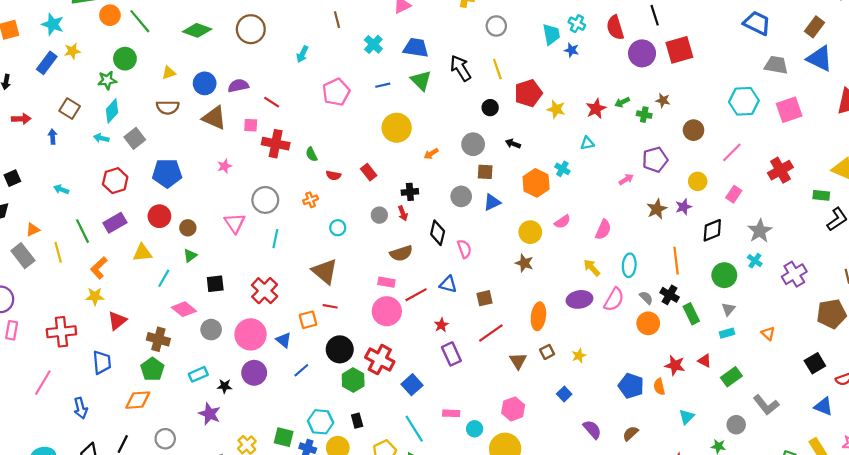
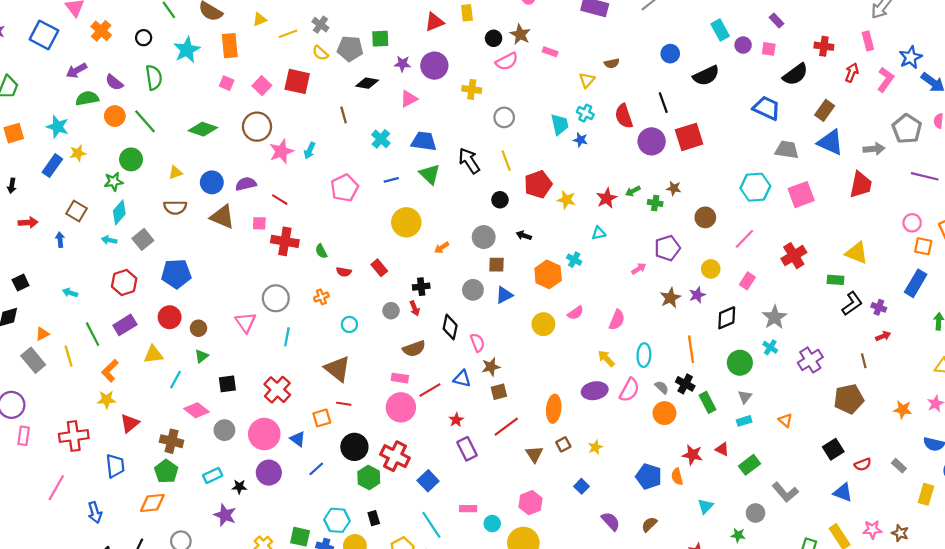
pink star: (224, 166) -> (281, 151), moved, size x1.6
brown star: (524, 263) -> (491, 367), moved, turned -30

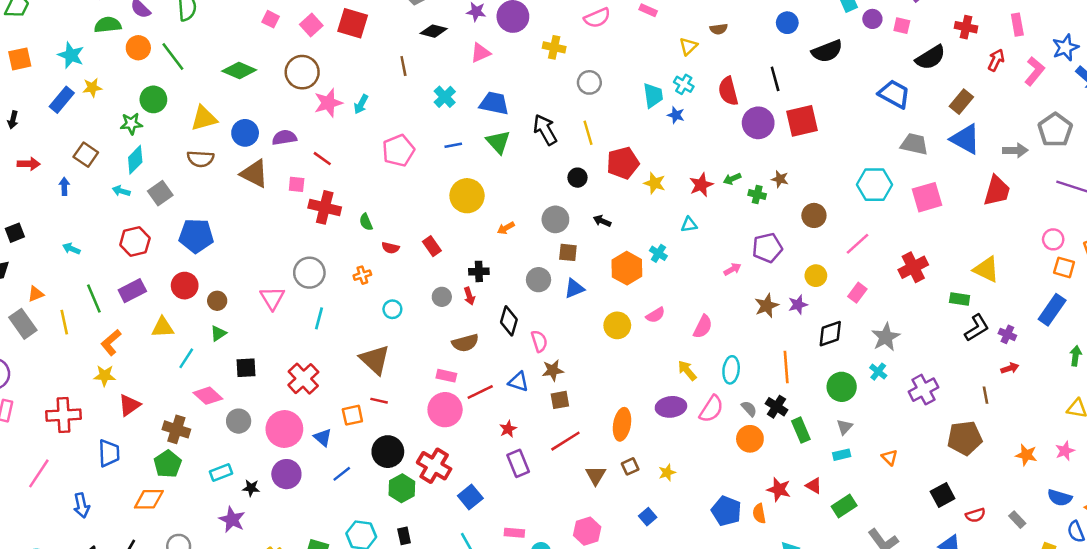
yellow triangle: (175, 172) -> (204, 118), size x1.6

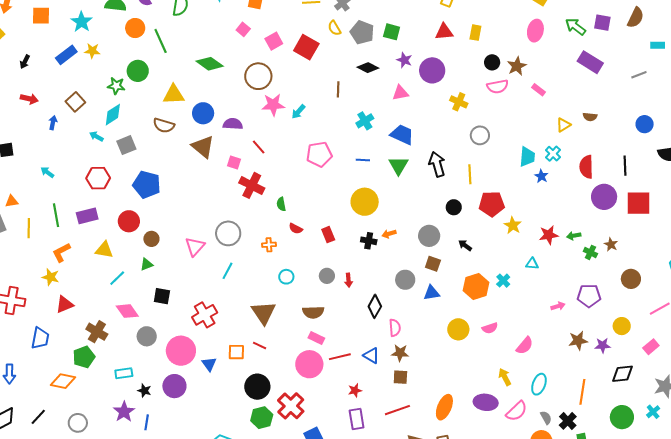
black cross: (479, 271) -> (369, 241), moved
brown semicircle: (465, 343) -> (313, 312), moved
blue line: (342, 474) -> (147, 422), moved, turned -56

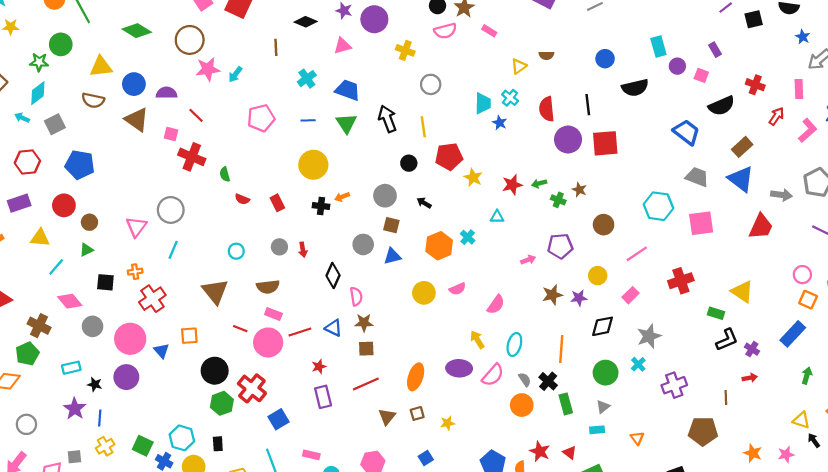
orange cross: (269, 245) -> (135, 272), moved
red line: (260, 345) -> (240, 329), moved

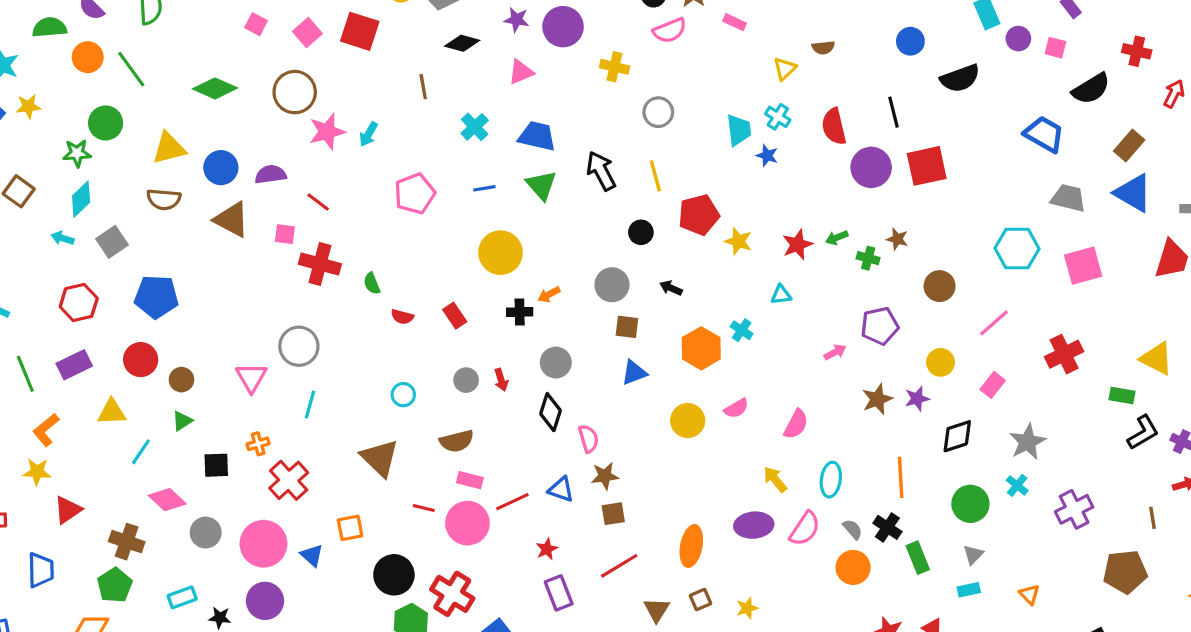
gray circle: (363, 244) -> (556, 363), moved

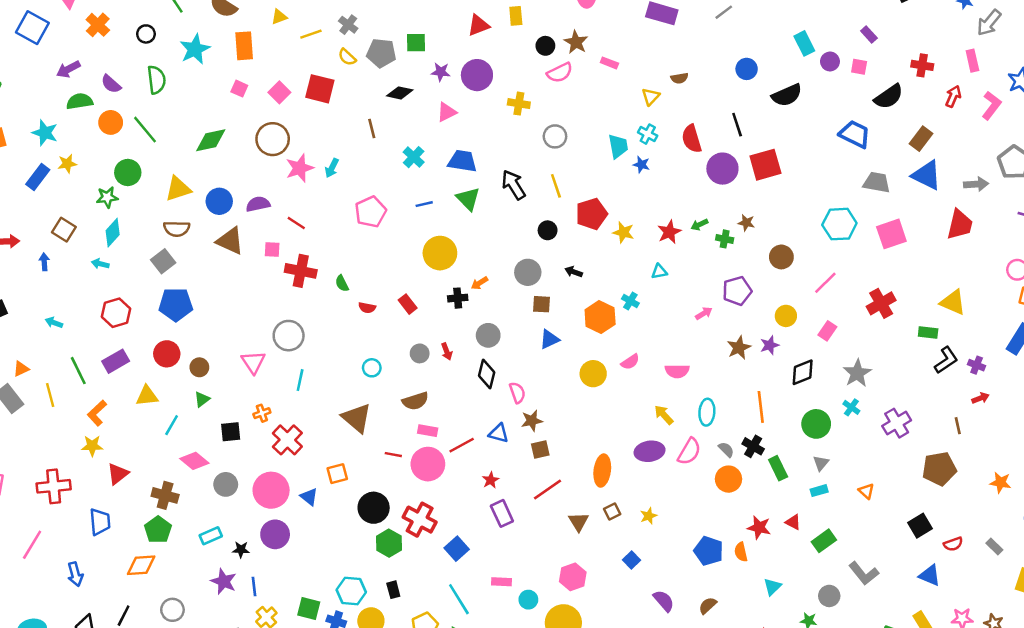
green diamond: (215, 88) -> (211, 140), turned -32
gray square: (112, 242) -> (163, 261), moved
pink semicircle: (796, 424) -> (677, 371), turned 65

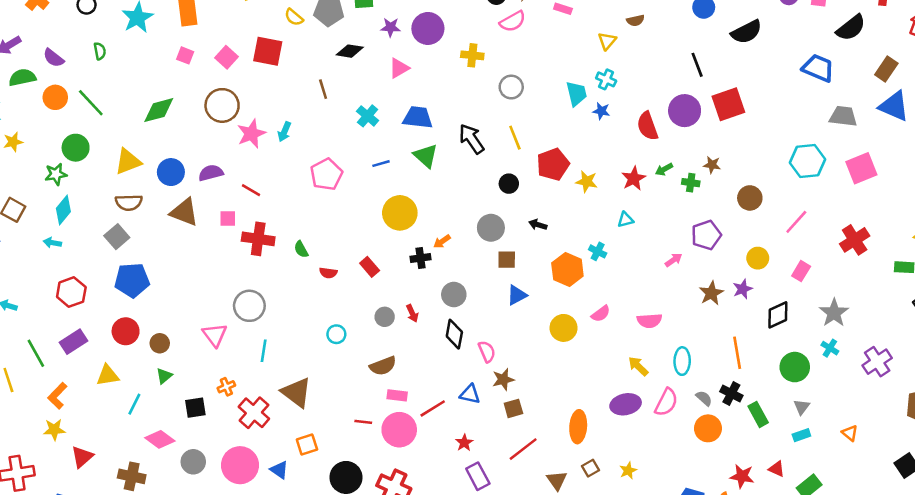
green semicircle: (156, 80) -> (100, 51), size x0.6
red semicircle: (692, 139) -> (648, 126), moved
brown triangle: (357, 418) -> (297, 392), moved

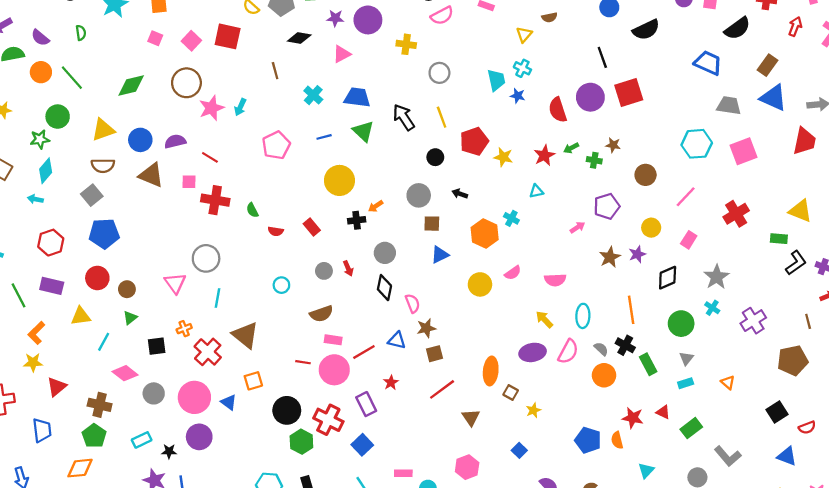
purple rectangle: (74, 342) -> (52, 286), turned 45
brown square: (591, 468) -> (511, 393), moved, turned -32
purple rectangle: (478, 476) -> (366, 404), moved

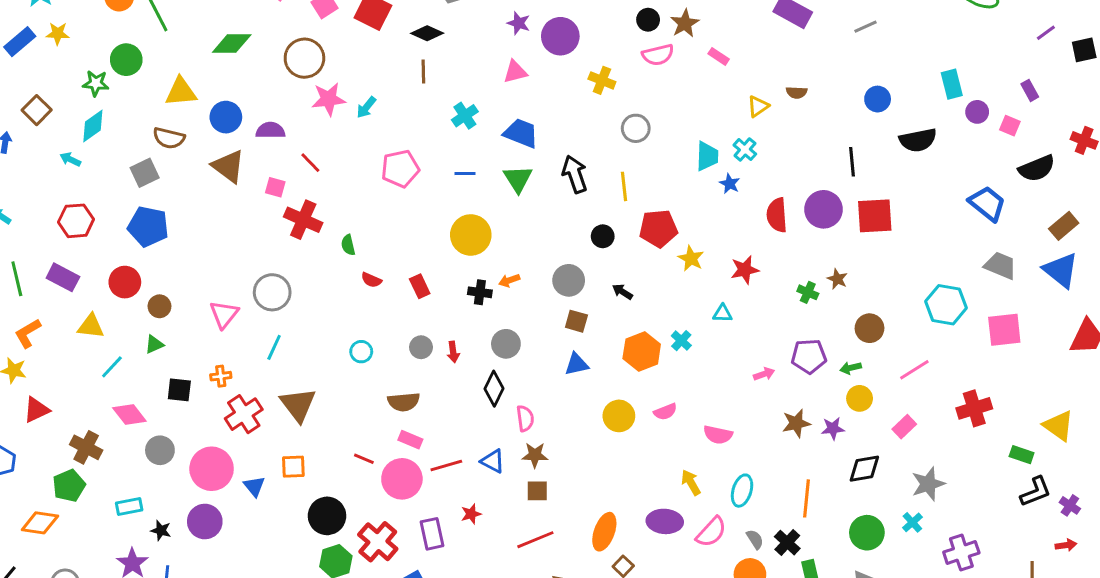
black diamond: (299, 38) -> (427, 33), moved
green arrow: (571, 148) -> (851, 368), moved

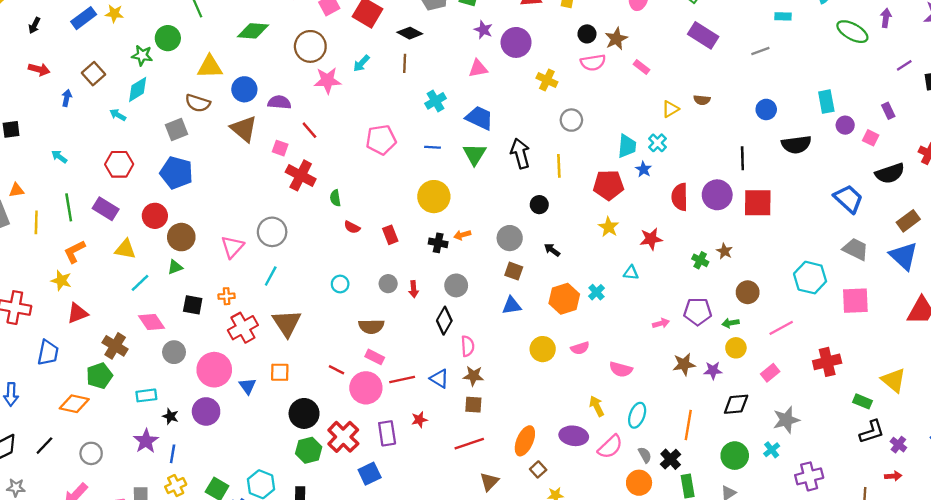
cyan arrow: (366, 107) -> (361, 63), moved
red pentagon: (658, 228) -> (608, 185), moved
brown circle: (159, 306) -> (181, 237), size x1.5

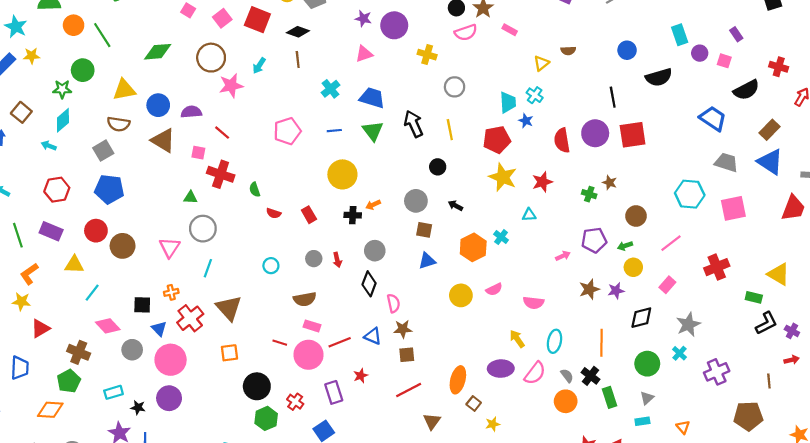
yellow star: (609, 227) -> (503, 177), size x1.5
green triangle: (175, 267) -> (190, 197), moved, turned 32
blue triangle: (247, 386) -> (159, 329), moved
red cross: (343, 437) -> (295, 402), size x0.6

